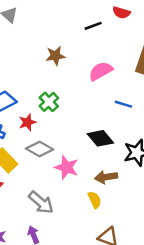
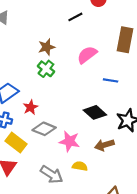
green cross: (49, 102) -> (46, 69), moved
yellow semicircle: (95, 200) -> (80, 166), moved, turned -48

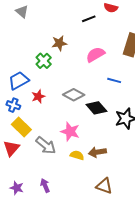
green cross: (46, 69) -> (44, 61), moved
gray diamond: (44, 129) -> (74, 95), moved
brown arrow: (104, 145) -> (97, 152), moved
gray arrow: (52, 174) -> (46, 145), moved

